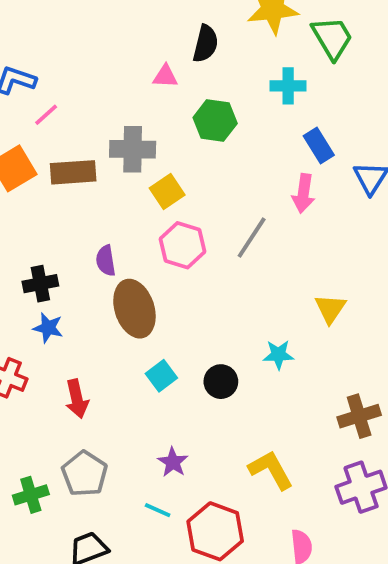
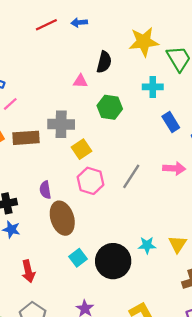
pink arrow: (303, 193) -> (174, 168), moved, turned -95
yellow triangle: (330, 309) -> (178, 244), moved
black circle: (221, 382) -> (113, 261), size x1.8

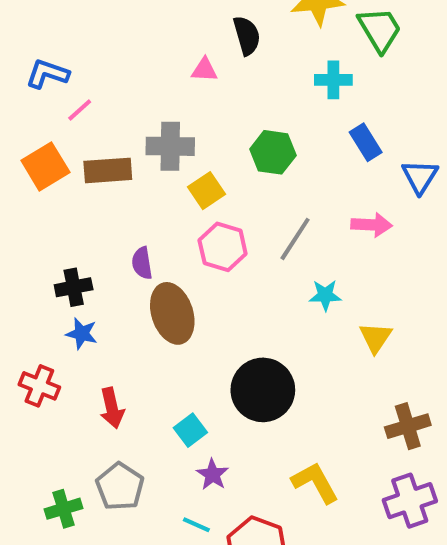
black semicircle: (104, 62) -> (247, 36), turned -30
green hexagon: (110, 107) -> (273, 152), moved
yellow triangle: (178, 244) -> (376, 338), moved
cyan star: (147, 245) -> (325, 295), moved
cyan square: (78, 258) -> (190, 430), moved

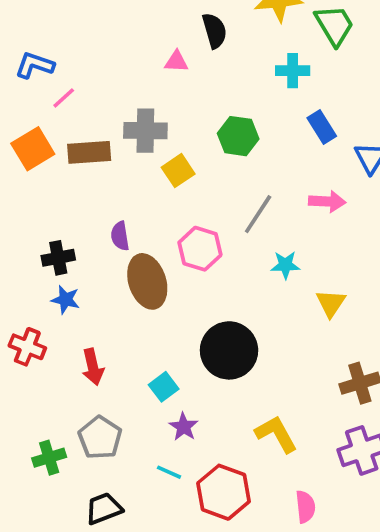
pink hexagon: (223, 247) -> (200, 249), moved

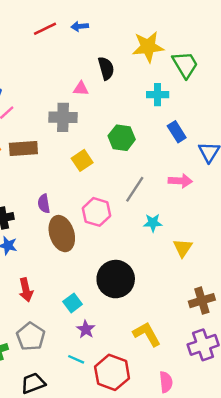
gray cross: (145, 131) -> (63, 117), moved

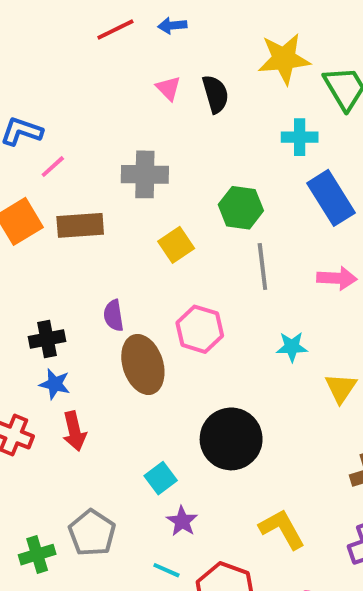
pink triangle: (81, 89) -> (168, 88), moved, turned 42
blue rectangle: (177, 132) -> (331, 198), size x1.5
gray line: (135, 189) -> (262, 267), moved, turned -40
red arrow: (26, 290) -> (74, 431), moved

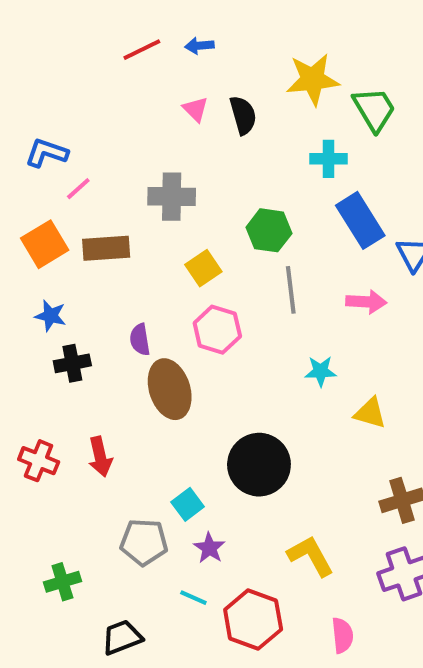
pink hexagon: (200, 329) -> (217, 330), moved
blue star: (55, 384) -> (51, 316), moved
yellow triangle: (341, 388) -> (370, 413), turned -48
gray pentagon: (92, 533) -> (144, 542), moved, turned -30

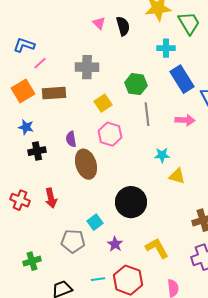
yellow triangle: (370, 413) -> (177, 176), moved
purple star: (209, 548) -> (115, 244), moved
cyan line: (193, 598) -> (98, 279), moved, turned -32

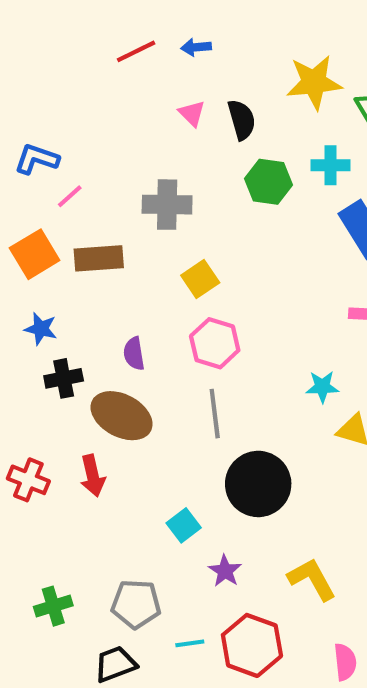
green hexagon: (136, 84) -> (268, 182), moved
gray line: (147, 114) -> (215, 414), moved
brown ellipse: (86, 164) -> (122, 416), moved, turned -44
gray pentagon: (73, 241) -> (136, 604), moved

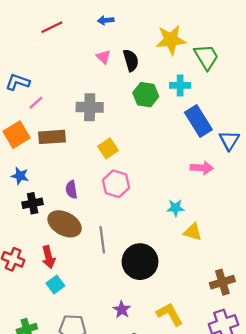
red line: (136, 51) -> (52, 27), moved
gray line: (215, 414) -> (102, 240), moved
cyan square: (184, 525) -> (55, 284), moved

